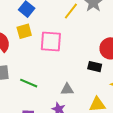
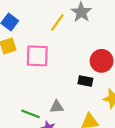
green line: (29, 83) -> (30, 114), moved

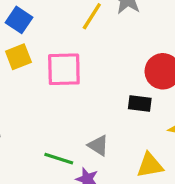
gray triangle: (57, 107) -> (98, 145), turned 40

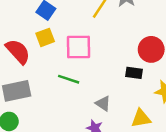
green line: (59, 159) -> (69, 79), moved

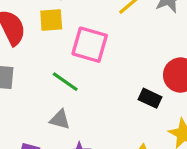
gray triangle: (103, 103) -> (60, 120), moved, turned -35

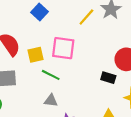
yellow square: (51, 20) -> (36, 55), moved

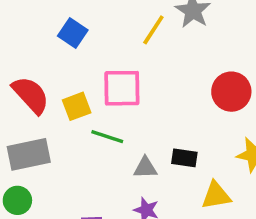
black rectangle: (108, 78) -> (184, 158), moved
gray triangle: (51, 101) -> (145, 168), moved

